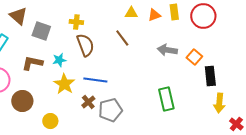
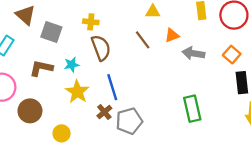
orange triangle: (154, 15) -> (172, 35), moved
orange square: (194, 57) -> (232, 55), moved
blue line: (95, 80) -> (112, 87), turned 65

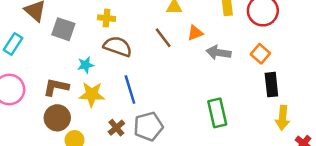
brown semicircle: (101, 48) -> (118, 46), turned -50
brown L-shape: (41, 68) -> (56, 87), moved
yellow star: (77, 92) -> (92, 94), turned -30
brown circle: (30, 111) -> (57, 118), moved
brown cross: (104, 112) -> (116, 128), moved

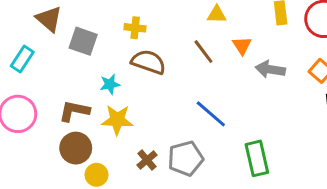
orange triangle: (195, 33) -> (242, 46), turned -42
blue line: (130, 90) -> (211, 114), moved, turned -32
green rectangle: (217, 113) -> (257, 158), moved

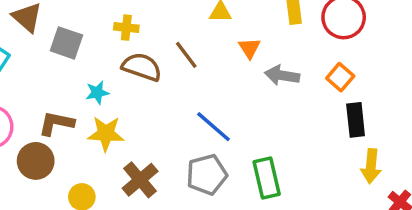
brown line: (203, 52) -> (186, 55), moved
brown circle: (76, 148) -> (36, 161), moved
gray pentagon: (186, 158) -> (207, 175), moved
brown cross: (147, 160) -> (140, 180), size x1.5

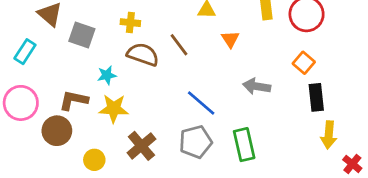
gray arrow: (282, 75) -> (257, 86), moved

